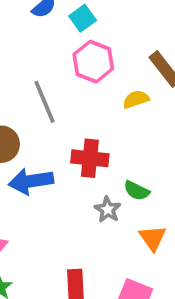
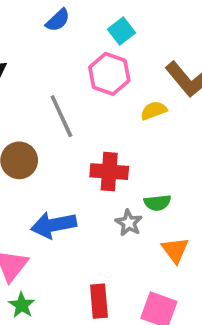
cyan square: (83, 18) -> (121, 31), moved
blue arrow: (31, 181) -> (54, 225), moved
green semicircle: (137, 191) -> (157, 203), turned -30

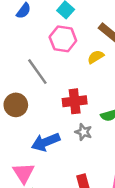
gray star: (129, 223) -> (83, 132), moved

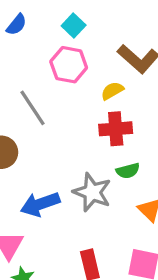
red cross: (75, 101) -> (116, 129), moved
gray star: (83, 132) -> (92, 192), size x1.6

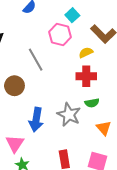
cyan square: (74, 25) -> (72, 15), moved
blue arrow: (40, 204) -> (36, 120), turned -65

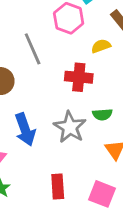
red cross: (86, 76) -> (79, 77), moved
blue arrow: (36, 120) -> (25, 129), turned -35

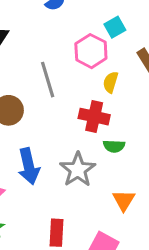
yellow semicircle: (101, 46) -> (111, 82), moved, turned -60
green semicircle: (102, 114) -> (114, 146), moved

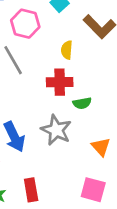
pink hexagon: (91, 51) -> (25, 24), moved
red rectangle: (57, 233) -> (31, 190), moved

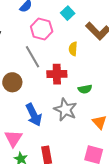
red cross: (60, 82) -> (57, 74), moved

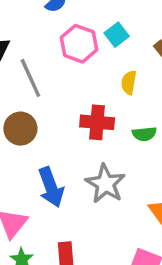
cyan square: (68, 13) -> (117, 35), moved
gray line: (33, 57) -> (30, 78), moved
green semicircle: (85, 89) -> (144, 134), moved

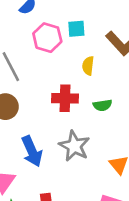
cyan square: (117, 35) -> (76, 29), turned 36

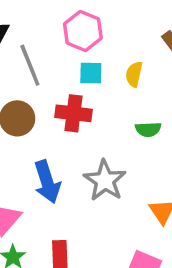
cyan square: (76, 29) -> (91, 73), moved
red cross: (65, 98) -> (74, 113), moved

